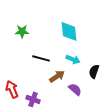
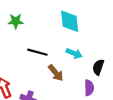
brown arrow: (57, 76) -> (56, 73), turned 84
purple semicircle: (75, 89) -> (89, 88), moved, turned 48

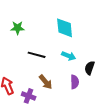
brown arrow: (56, 73) -> (46, 82), moved
purple semicircle: (89, 88) -> (75, 82), moved

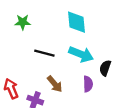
cyan arrow: (69, 56) -> (81, 54), size x1.5

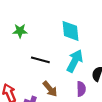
cyan arrow: (81, 54) -> (75, 61), turned -85

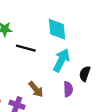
black line: (40, 60) -> (26, 48), moved

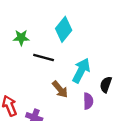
cyan diamond: (57, 29) -> (64, 29), moved, turned 45
brown arrow: (36, 89) -> (60, 89), moved

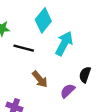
cyan arrow: (81, 71) -> (64, 43), moved
purple semicircle: (88, 101) -> (68, 91), turned -133

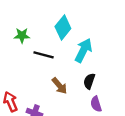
black semicircle: (85, 75) -> (89, 81), moved
purple semicircle: (68, 91) -> (96, 104), moved, turned -63

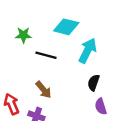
cyan diamond: (63, 28) -> (66, 27), turned 65
brown arrow: (60, 86) -> (44, 90), moved

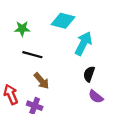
black line: (46, 55) -> (32, 55), moved
purple semicircle: (101, 106) -> (96, 97), turned -35

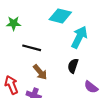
green star: (22, 29) -> (14, 23), moved
black semicircle: (89, 74) -> (73, 66), moved

